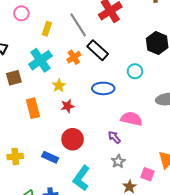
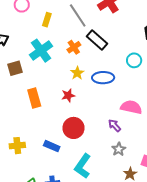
yellow star: (59, 86) -> (77, 73), moved

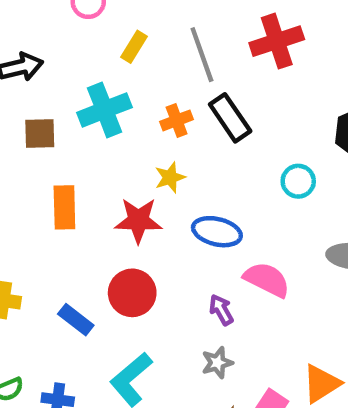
blue ellipse: (103, 78) -> (217, 232), moved
red star: (68, 95) -> (138, 220), size x1.5

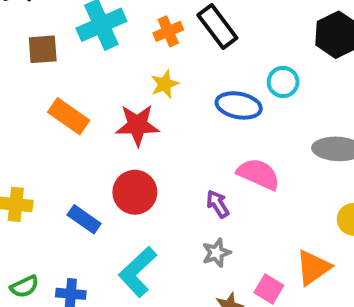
orange rectangle: (64, 207) -> (69, 116), turned -51
blue ellipse: (217, 232) -> (239, 105), moved

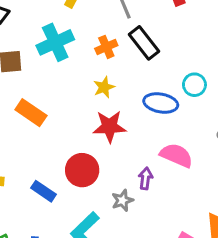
red star: (137, 125) -> (110, 127), moved
purple arrow: (218, 204) -> (145, 178), turned 40
gray star: (216, 253) -> (122, 200), moved

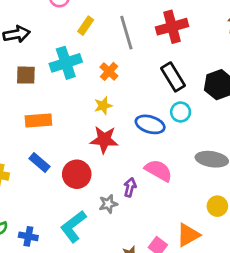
black rectangle: (144, 43) -> (173, 77), moved
orange cross: (106, 47) -> (109, 71), turned -30
orange rectangle: (31, 113) -> (38, 120), turned -45
blue rectangle: (44, 191) -> (39, 163), moved

